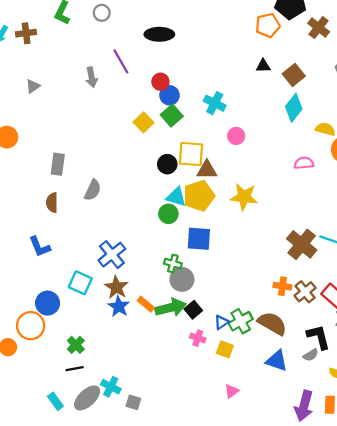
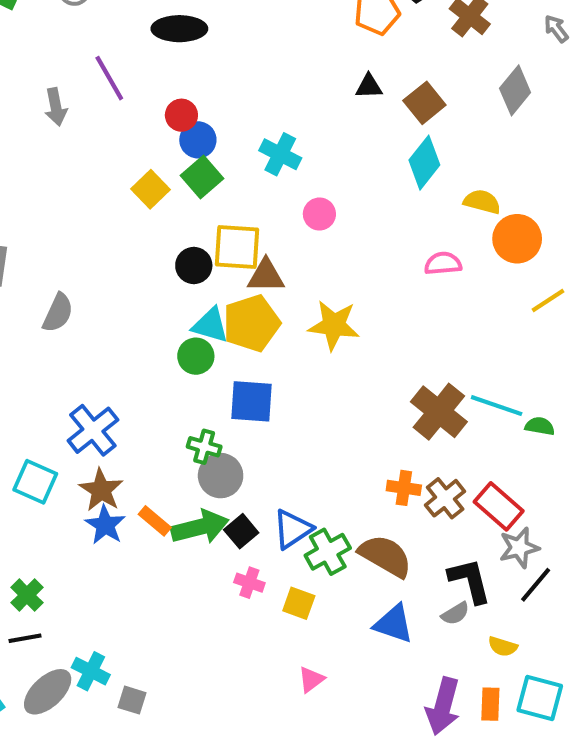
blue triangle: (221, 322) -> (293, 529), moved, size x1.5

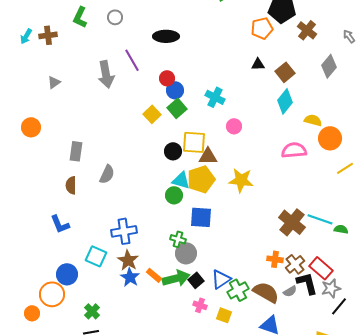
gray arrow: (56, 107) -> (106, 74), size x1.5
pink semicircle: (443, 263) -> (294, 150), size x1.4
blue cross: (93, 430) -> (124, 231), turned 30
black L-shape: (470, 581) -> (307, 283), moved
gray semicircle: (455, 614) -> (290, 291), moved

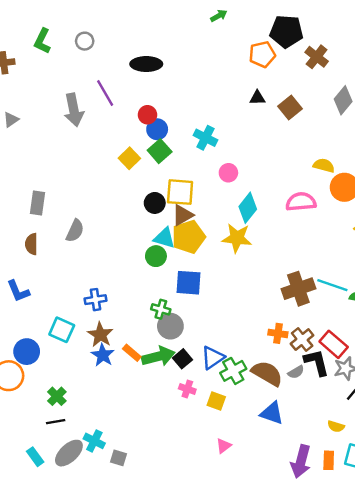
cyan diamond: (285, 101) -> (248, 208), moved
brown triangle: (208, 156) -> (183, 215), moved, turned -30
brown cross: (292, 222) -> (298, 289), turned 32
blue cross: (124, 231) -> (96, 300), size x0.7

